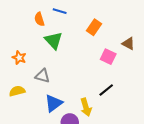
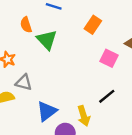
orange semicircle: (39, 19) -> (26, 25), moved
gray triangle: (42, 76) -> (24, 82), moved

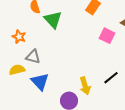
black line: (107, 96) -> (111, 78), moved
blue triangle: (47, 111) -> (40, 82), moved, turned -36

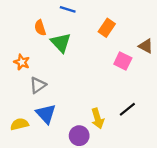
gray triangle: (33, 57) -> (38, 85), turned -49
yellow semicircle: (17, 70) -> (19, 124), moved

